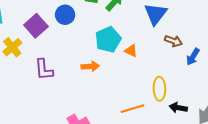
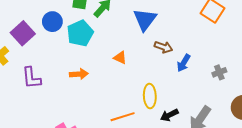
cyan pentagon: (108, 40) -> (80, 33), moved
black arrow: (178, 108) -> (169, 115), turned -36

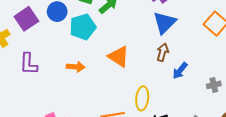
blue triangle: (145, 20) -> (165, 23), moved
brown arrow: (164, 47) -> (163, 52), turned -102
orange triangle: (120, 58) -> (119, 56), size x1.6

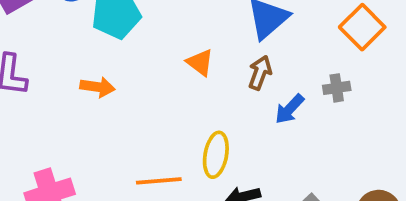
orange triangle: (119, 56) -> (200, 62), moved, size x0.7
gray cross: (214, 85) -> (337, 88), moved

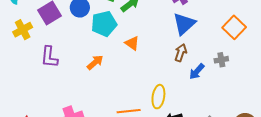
orange triangle: (200, 62) -> (132, 43), moved
orange arrow: (97, 87) -> (95, 62), turned -48

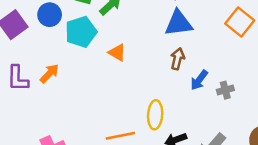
blue triangle: (184, 24) -> (179, 23), turned 40
gray cross: (221, 60) -> (225, 90), moved
orange arrow: (95, 62) -> (49, 74), moved

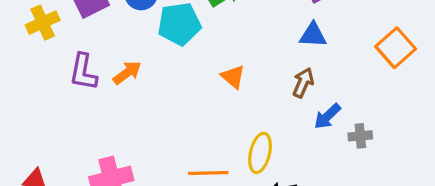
blue triangle: (179, 23) -> (313, 35), size x0.7
orange triangle: (117, 53) -> (233, 77), moved

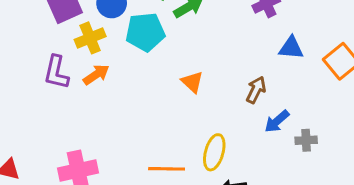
yellow cross: (43, 23) -> (90, 38), moved
blue triangle: (313, 35) -> (291, 48), moved

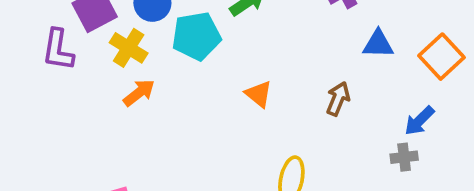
yellow cross: (90, 38) -> (129, 48), turned -32
purple L-shape: (56, 72) -> (58, 50), moved
blue arrow: (277, 121) -> (419, 121), moved

